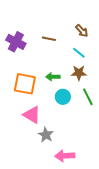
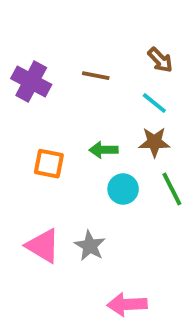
orange square: (25, 84) -> (49, 164), size x0.7
pink triangle: (32, 115) -> (43, 246), moved
gray star: (46, 135) -> (90, 246), moved

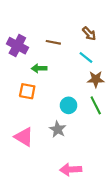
brown star: (154, 142) -> (96, 79), moved
green arrow: (104, 150) -> (39, 68), moved
gray star: (90, 246) -> (58, 129), moved

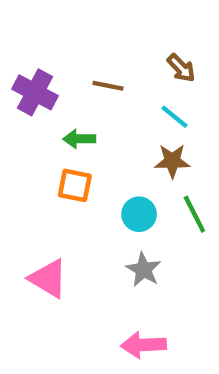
brown star: (96, 79) -> (172, 161), moved
orange square: (27, 91) -> (75, 185), moved
gray star: (58, 129) -> (143, 270), moved

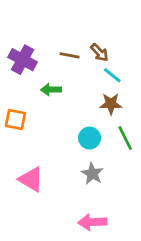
brown arrow: (181, 68) -> (99, 53), moved
orange square: (75, 185) -> (15, 119), moved

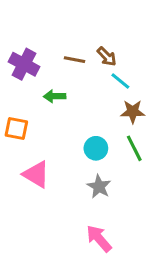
brown star: (111, 104) -> (133, 112), moved
pink triangle: (31, 179) -> (36, 174), moved
pink arrow: (92, 222) -> (99, 239), turned 52

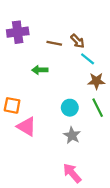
purple cross: (24, 64) -> (18, 32), moved, turned -35
orange square: (16, 128) -> (12, 105), moved

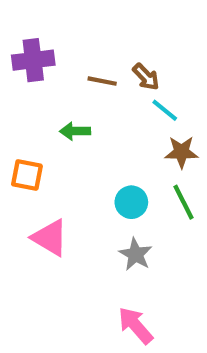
orange square: (12, 105) -> (27, 175), moved

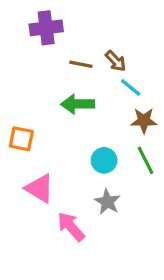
purple cross: (33, 60) -> (46, 28), moved
green arrow: (75, 131) -> (78, 104), moved, size x1.4
pink arrow: (136, 325) -> (71, 227), moved

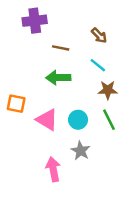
brown arrow: (116, 61) -> (99, 36), moved
pink triangle: (40, 189) -> (47, 120), moved
pink arrow: (71, 227) -> (53, 169), turned 30

